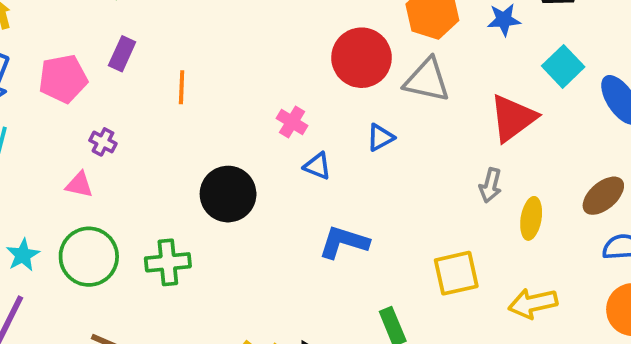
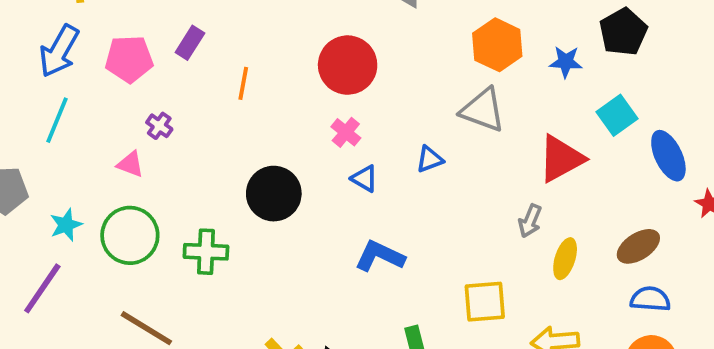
red circle: (362, 58) -> (348, 65), moved

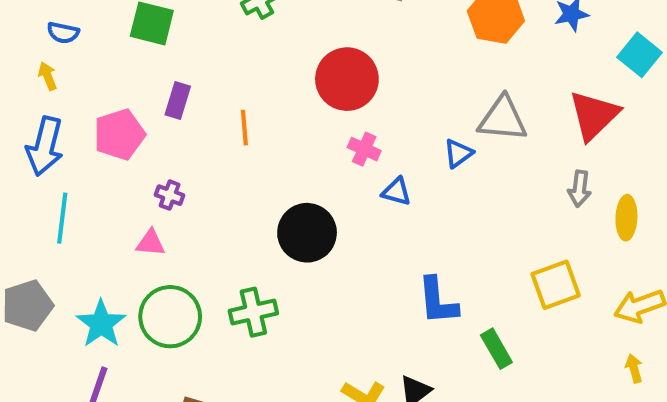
gray triangle: (483, 110) -> (503, 119), moved
cyan star: (66, 225) -> (101, 324), size x1.4
blue L-shape: (380, 256) -> (438, 301), moved, turned -105

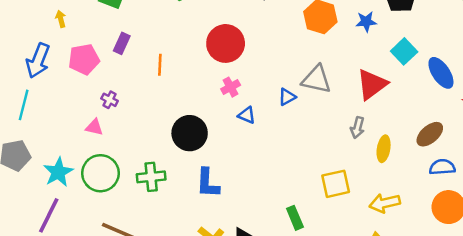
yellow arrow: (48, 76) -> (61, 19), moved
pink cross: (364, 149) -> (231, 87), turned 30
cyan line: (62, 218) -> (24, 105), moved
blue L-shape: (438, 301) -> (208, 183), moved

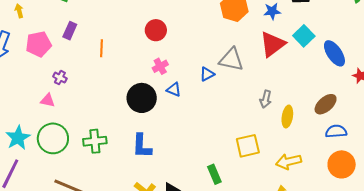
red circle: (226, 43) -> (156, 30), size x0.7
red triangle: (372, 84) -> (273, 44), moved
black circle: (190, 133) -> (142, 98), moved

